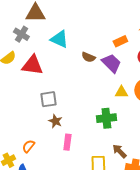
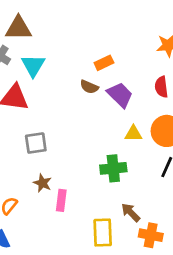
cyan triangle: (59, 39) -> (33, 65), moved, turned 36
orange rectangle: (120, 41) -> (104, 63), moved
brown star: (55, 121) -> (42, 183), moved

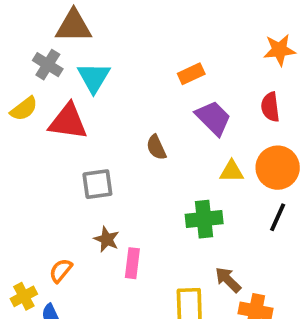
brown semicircle: (89, 87) -> (156, 147), moved, turned 42

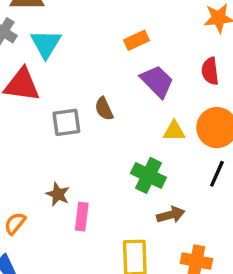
gray square: (97, 184) -> (66, 122), moved
green cross: (204, 219) -> (148, 175), turned 32
brown arrow: (228, 280) -> (171, 215), moved, turned 120

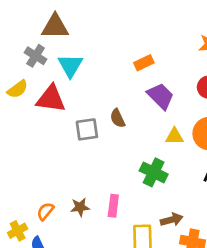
brown star: (58, 194) -> (80, 207), moved, turned -30
brown arrow: (171, 215) -> (172, 220), moved
pink rectangle: (82, 217) -> (113, 206), moved

